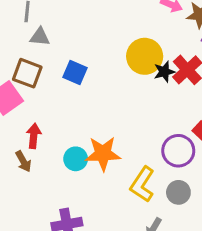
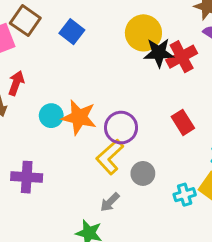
black star: (164, 72) -> (159, 53), size x1.4
purple circle: (178, 151) -> (121, 128), moved

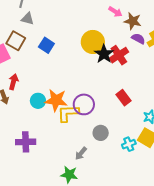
black star: (159, 53) -> (104, 54), turned -30
yellow L-shape: (110, 157) -> (68, 113), moved, turned 45

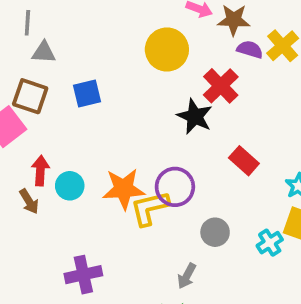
yellow circle: (93, 42) -> (167, 50), moved
blue square: (46, 45) -> (87, 93), turned -35
black star: (104, 54) -> (195, 116), moved
cyan circle: (38, 101) -> (70, 186), moved

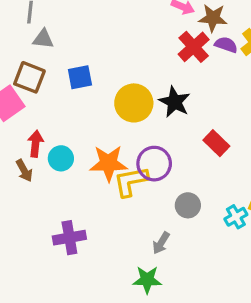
yellow circle: (167, 50) -> (134, 103), moved
red cross: (221, 86) -> (194, 47), moved

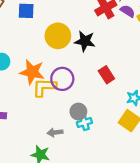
black star: (174, 102) -> (85, 41), turned -30
cyan cross: (236, 217) -> (84, 123), moved
gray arrow: (161, 243) -> (55, 132), turned 40

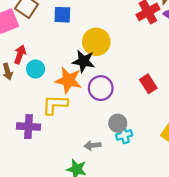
black star: (85, 41) -> (84, 61), moved
yellow L-shape: (44, 87) -> (55, 105), moved

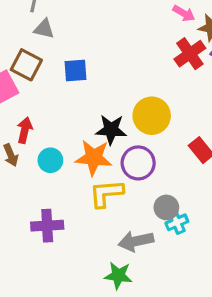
yellow circle: (96, 42) -> (152, 116), moved
cyan circle: (36, 69) -> (50, 160), moved
yellow L-shape: (55, 105) -> (106, 193), moved
gray arrow: (93, 145) -> (136, 241), size x1.5

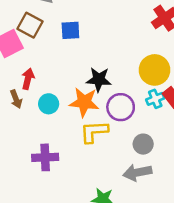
yellow circle: (152, 116) -> (154, 70), moved
cyan cross: (177, 222) -> (155, 99), moved
gray arrow: (136, 241) -> (137, 173), moved

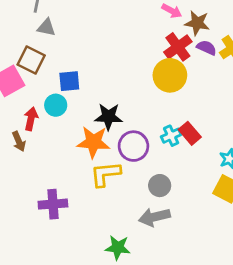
blue square: (70, 30) -> (69, 81), moved
yellow circle: (154, 70) -> (170, 75), moved
cyan circle: (49, 104) -> (56, 105), moved

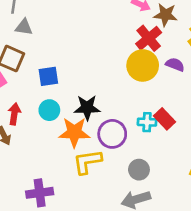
purple semicircle: (207, 48) -> (175, 64), moved
cyan circle: (56, 105) -> (49, 110), moved
cyan cross: (171, 136) -> (147, 122), turned 30

